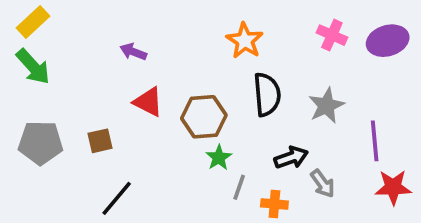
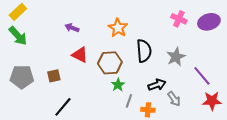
orange star: (245, 41) -> (118, 28), moved
purple line: (375, 141) -> (202, 76), turned -35

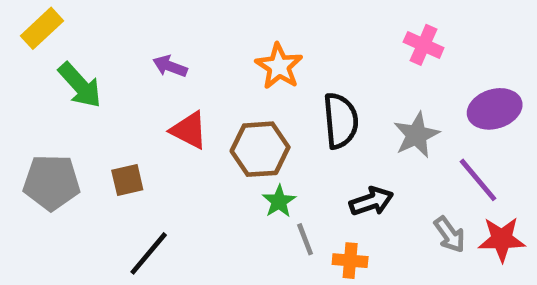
purple ellipse: (209, 22) -> (495, 109), moved
green arrow: (18, 36) -> (80, 85), moved
gray arrow: (174, 99) -> (450, 234), moved
gray line: (129, 101) -> (305, 239), turned -40

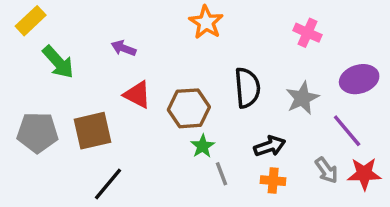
orange star: (279, 66) -> (206, 22), moved
brown square: (127, 180) -> (93, 131), size x1.6
orange cross: (350, 261) -> (273, 181), moved

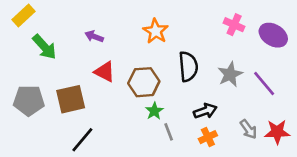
orange star: (206, 22) -> (156, 31), moved
purple ellipse: (359, 79) -> (273, 35), moved, turned 48
purple line: (347, 131) -> (264, 83), moved
orange cross: (273, 181) -> (208, 137), turned -30

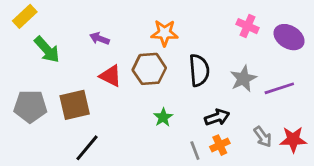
orange star: (156, 31) -> (164, 33), turned -30
brown hexagon: (144, 82) -> (149, 69), moved
purple line: (264, 83) -> (279, 88), turned -68
gray line: (169, 132) -> (195, 151), moved

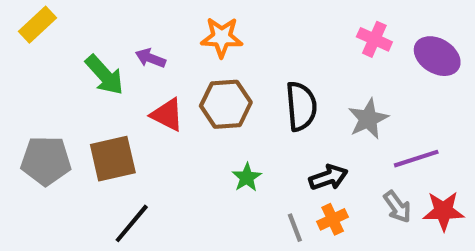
orange star: (164, 33) -> (222, 37), moved
green arrow: (47, 50) -> (104, 75), moved
purple line: (279, 88) -> (416, 159), moved

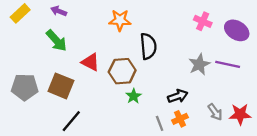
purple arrow: (150, 58) -> (59, 11), moved
brown hexagon: (226, 104) -> (122, 71), moved
black semicircle: (301, 106) -> (148, 46), moved
brown square: (113, 159) -> (61, 86), turned 35
purple line: (416, 159) -> (228, 64), moved, turned 30

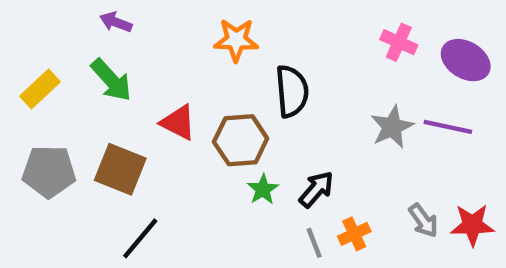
yellow rectangle: (20, 13) -> (40, 89), moved
black arrow: (178, 96) -> (316, 189), moved, turned -30

